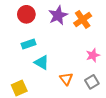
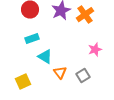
orange triangle: (66, 79) -> (60, 73), moved
gray square: (92, 82) -> (83, 76), moved

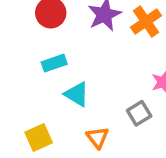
orange triangle: (60, 73) -> (97, 137), moved
gray square: (83, 76) -> (139, 113), moved

